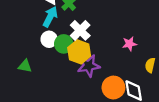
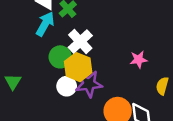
white circle: (49, 39) -> (67, 86), moved
green triangle: (25, 66) -> (13, 82), turned 48

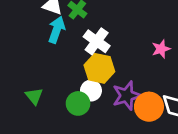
green circle: (60, 57) -> (78, 103), moved
purple star: (89, 84) -> (127, 96), moved

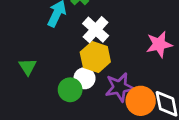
pink star: (161, 49) -> (159, 44), size x1.4
green triangle: (34, 96) -> (28, 67), moved

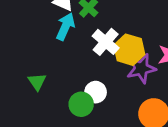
yellow hexagon: (95, 57) -> (129, 50), moved
purple star: (120, 87) -> (141, 68), moved

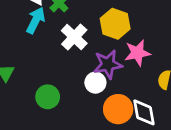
yellow hexagon: (129, 50) -> (115, 24), moved
white circle: (96, 92) -> (95, 83), moved

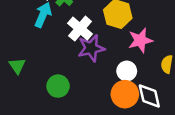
purple star: (108, 64) -> (91, 48), moved
white circle: (95, 83) -> (127, 71), moved

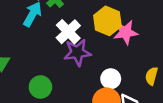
pink star: (140, 40) -> (126, 32), moved

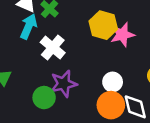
white cross: (68, 32) -> (53, 47), moved
purple star: (77, 52) -> (64, 84), moved

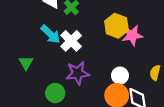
cyan arrow: (29, 26) -> (50, 34), moved, turned 105
green circle: (44, 98) -> (55, 93), moved

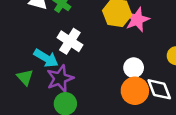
cyan arrow: (50, 34) -> (46, 58), moved
purple star: (78, 73) -> (60, 79), moved

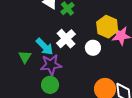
white circle: (134, 68) -> (93, 48), moved

